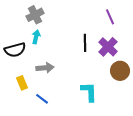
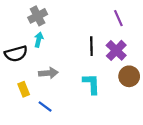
cyan L-shape: (89, 92) -> (91, 84), moved

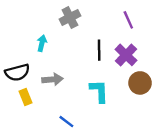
gray cross: (38, 16) -> (70, 18), moved
black semicircle: (16, 54) -> (17, 72), moved
blue line: (45, 106) -> (66, 122), moved

